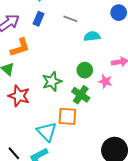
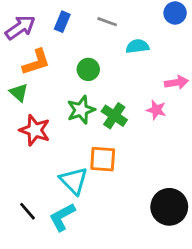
green circle: (85, 70) -> (88, 69), moved
green cross: (81, 95) -> (114, 116), moved

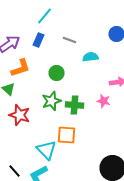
green cross: (114, 116) -> (74, 105), turned -30

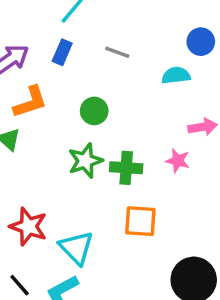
cyan semicircle: (90, 57) -> (176, 75), moved
red star: (20, 115) -> (28, 226), moved
orange square: (66, 135) -> (140, 221), moved

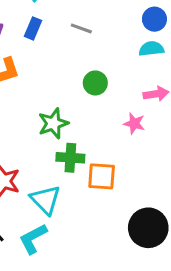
cyan semicircle: (176, 75) -> (151, 49), moved
green circle: (94, 111) -> (95, 83), moved
green cross: (126, 168) -> (70, 158), moved

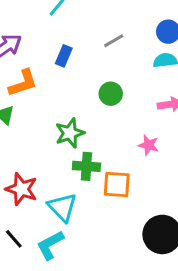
blue rectangle: (33, 28) -> (64, 56), moved
gray line: (81, 28) -> (114, 41), moved, turned -50
pink star: (134, 123) -> (149, 145), moved

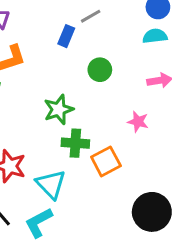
gray line: (114, 41) -> (91, 16), moved
blue rectangle: (64, 56) -> (66, 36), moved
orange square: (117, 184) -> (106, 161), turned -32

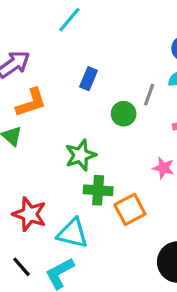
gray line: (91, 16) -> (149, 95), moved, turned -40
cyan triangle: (51, 184) -> (73, 233), turned -32

